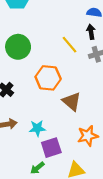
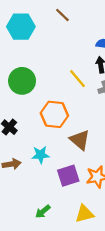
cyan star: (37, 128) -> (41, 155), moved
purple square: (51, 148) -> (68, 176), moved

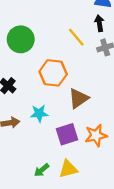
brown triangle: (80, 140) -> (79, 98), turned 45
yellow triangle: (84, 214) -> (68, 169), moved

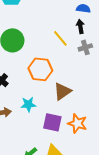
purple square: (67, 134) -> (52, 122), turned 30
orange star: (96, 135) -> (77, 123), turned 30

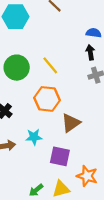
yellow line: (60, 38) -> (50, 65), moved
orange star: (77, 123) -> (87, 176), moved

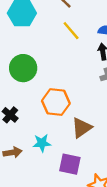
yellow line: (50, 65) -> (71, 31), moved

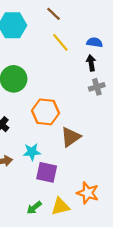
purple square: (70, 164) -> (47, 172), moved

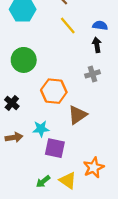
gray cross: (97, 87) -> (93, 74), moved
orange star: (88, 193) -> (94, 168), turned 30
yellow triangle: (60, 207) -> (68, 180), turned 48

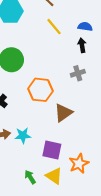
cyan star: (41, 129) -> (23, 135), moved
purple square: (55, 148) -> (52, 150), moved
green arrow: (43, 182) -> (30, 177), turned 96

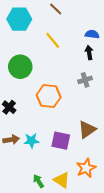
yellow line: (54, 27) -> (53, 40), moved
brown triangle: (63, 113) -> (87, 129), moved
purple square: (52, 150) -> (61, 141), moved

